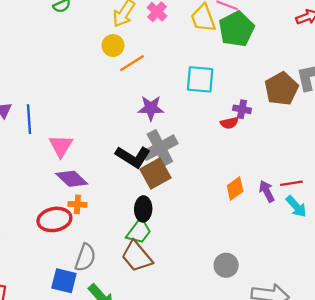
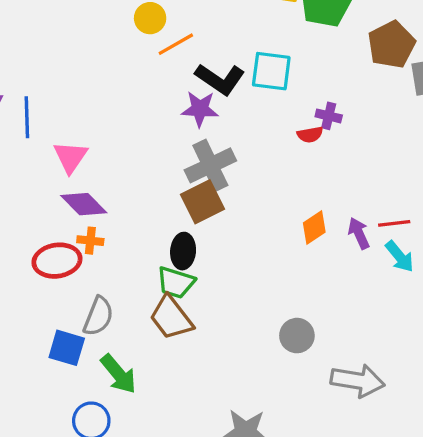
brown pentagon: (281, 89) -> (391, 45), moved
black L-shape: (133, 157) -> (220, 79), moved
green trapezoid: (139, 231) -> (176, 283), turned 68

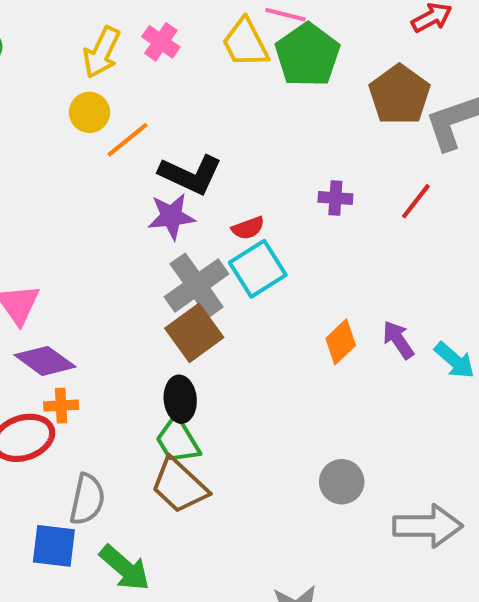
cyan square: (271, 71) -> (258, 269), moved, turned -30
red semicircle: (310, 135) -> (248, 228), moved
red line: (394, 223) -> (416, 201), moved, turned -36
green trapezoid: (176, 283) -> (178, 440), turned 51

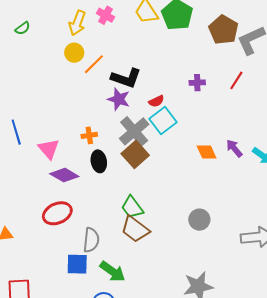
purple star: (171, 216) -> (119, 99), turned 30
orange diamond: (341, 342) -> (207, 152), turned -65
black ellipse: (180, 399) -> (99, 161), moved
orange cross: (61, 406) -> (89, 135), moved
gray circle: (342, 482) -> (199, 220), moved

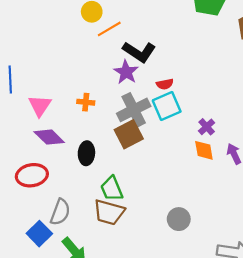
purple cross: (197, 83) -> (207, 127), moved, turned 35
black ellipse: (99, 161) -> (86, 153), moved
brown trapezoid: (135, 229) -> (109, 212), turned -36
blue square: (77, 264) -> (39, 234), turned 30

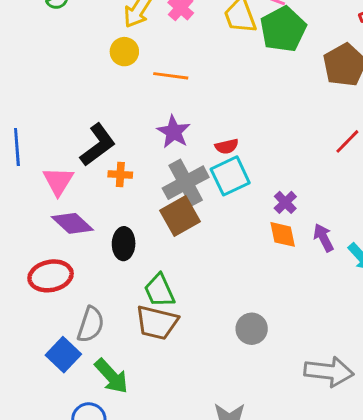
orange line: (109, 29) -> (171, 76), moved, turned 40
black L-shape: (139, 52) -> (98, 145), moved, turned -68

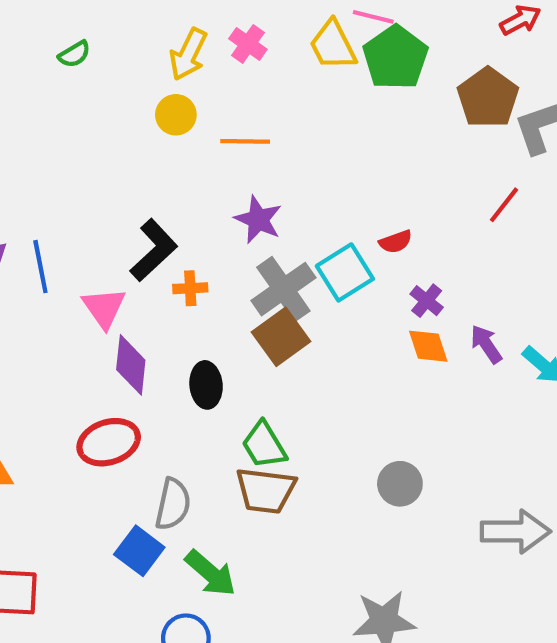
red semicircle: (227, 146) -> (396, 242), moved
purple diamond: (72, 223) -> (131, 365), turned 60

